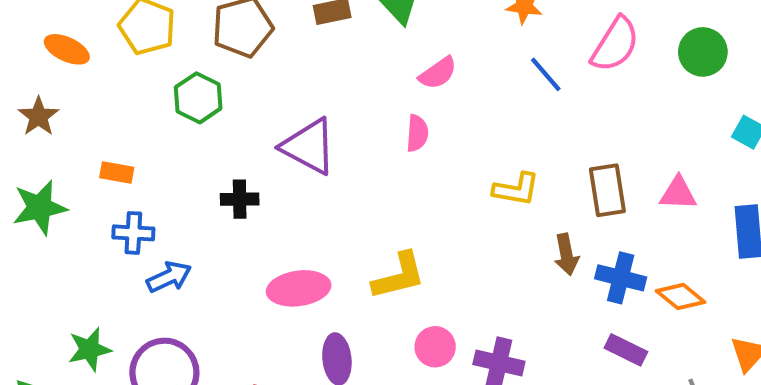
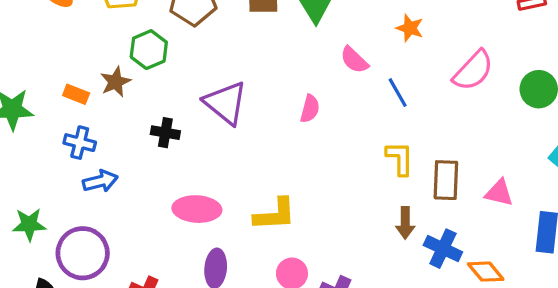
pink semicircle: (438, 73) -> (354, 60), moved, turned 68
blue line: (546, 74) -> (398, 93), moved
brown star: (39, 116) -> (116, 82), moved
yellow L-shape: (516, 189) -> (400, 158), moved, turned -111

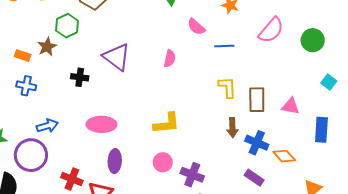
blue line: (398, 93) -> (224, 46), turned -60
blue arrow: (100, 181) -> (47, 126), moved
yellow L-shape: (275, 214) -> (167, 123), moved

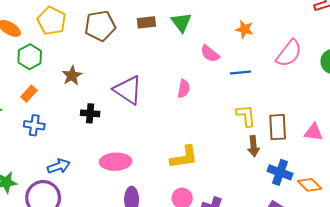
green hexagon: (67, 26) -> (30, 57), moved
brown star: (47, 47) -> (72, 75), moved
orange rectangle: (23, 56) -> (29, 94), turned -63
brown arrow: (232, 128) -> (254, 146), moved

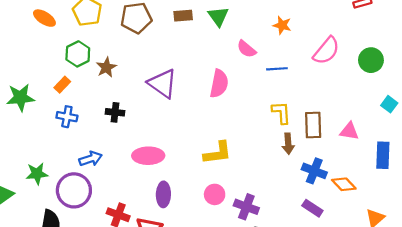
green hexagon: (30, 57) -> (78, 54), moved
pink semicircle: (184, 89) -> (219, 84), size x1.5
black cross: (90, 113) -> (115, 112), moved

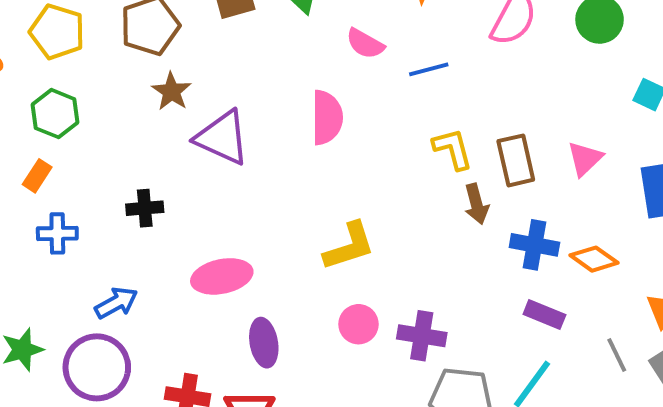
brown star: (106, 67) -> (171, 91), moved
pink triangle: (349, 131) -> (585, 159), turned -42

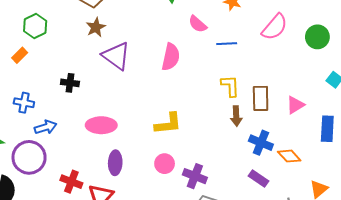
blue cross: (57, 233) -> (24, 103), moved

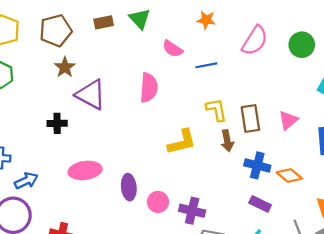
black cross: (70, 83) -> (57, 123), moved
yellow L-shape: (168, 124) -> (182, 142), moved
purple ellipse: (115, 163) -> (129, 187), moved

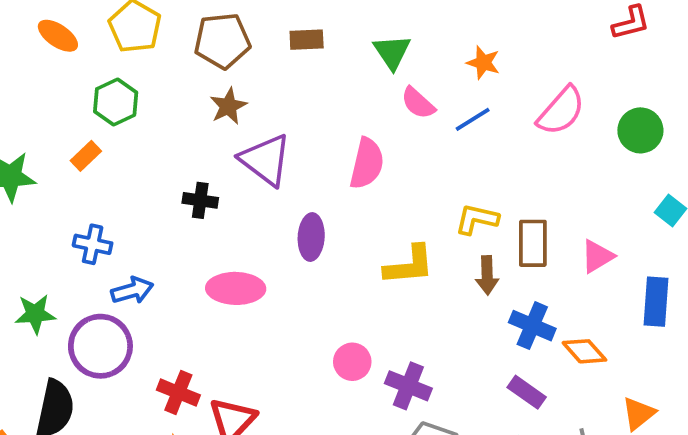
green triangle: (140, 19) -> (392, 52), moved
blue line: (206, 65) -> (473, 119), moved, turned -30
yellow L-shape: (216, 110) -> (477, 219), turned -75
purple ellipse: (129, 187) -> (311, 237), moved

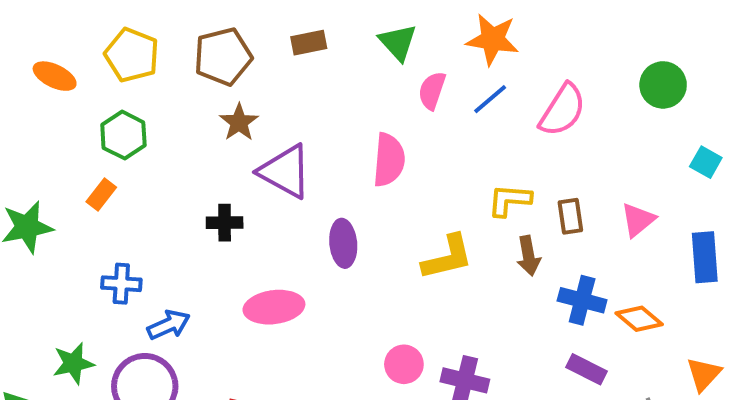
orange star: (483, 63) -> (493, 39), size x1.5
pink semicircle: (418, 103) -> (432, 91), turned 75
pink semicircle: (561, 111) -> (562, 110), moved
brown rectangle: (533, 243) -> (570, 216), size x0.7

